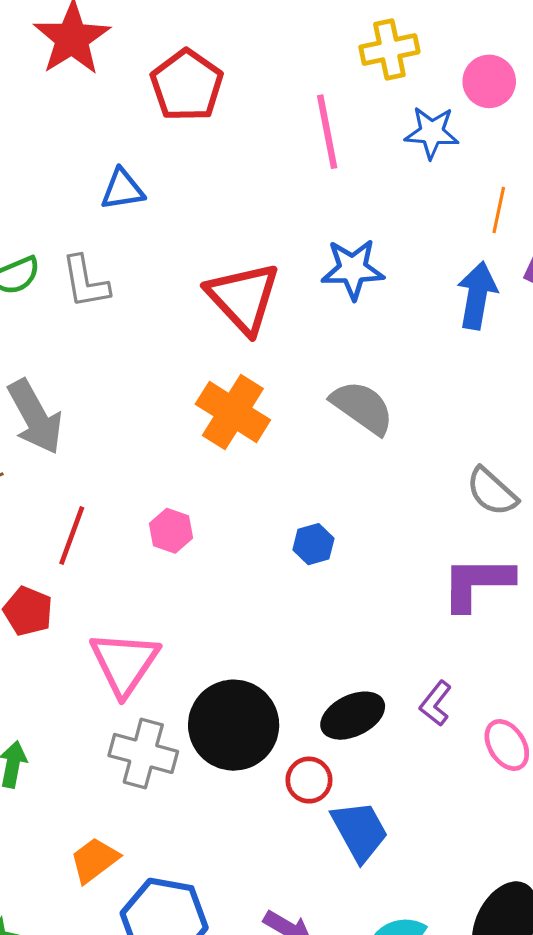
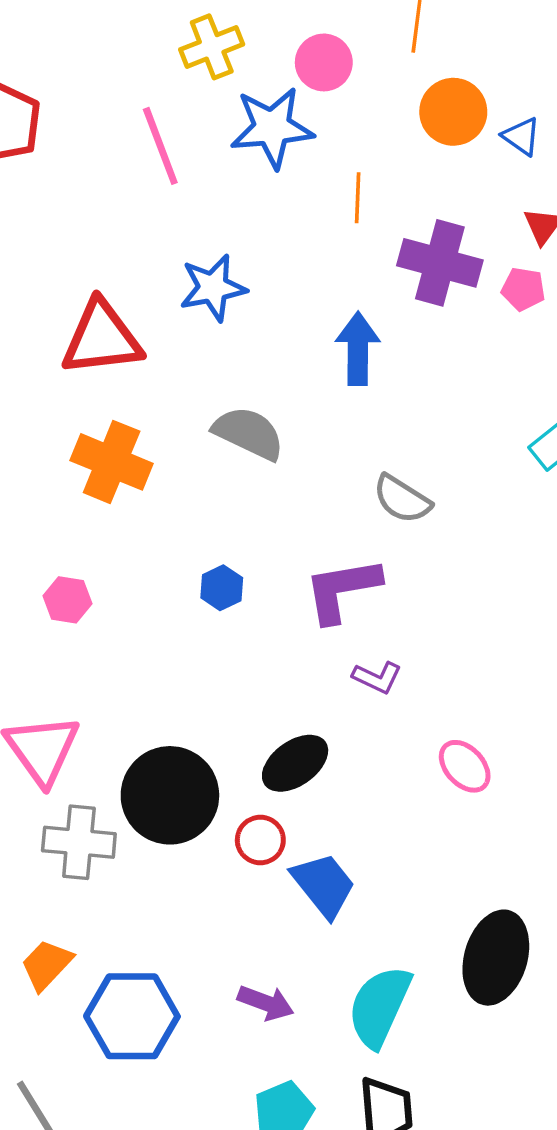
blue star: (432, 133) -> (272, 128), size x1.4
blue arrow: (477, 295) -> (358, 349), moved
red triangle: (243, 298) -> (102, 338), turned -44
purple L-shape: (477, 583) -> (342, 590), moved
purple L-shape: (436, 703) -> (377, 677), moved, turned -93

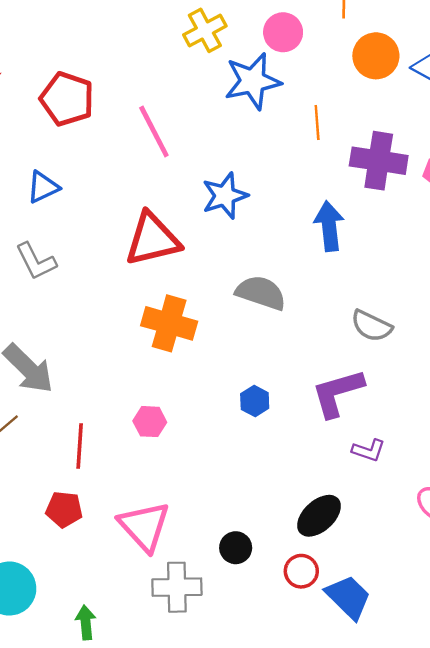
pink line: (160, 146) -> (154, 132), moved
black circle: (170, 795) -> (236, 548), size x0.5

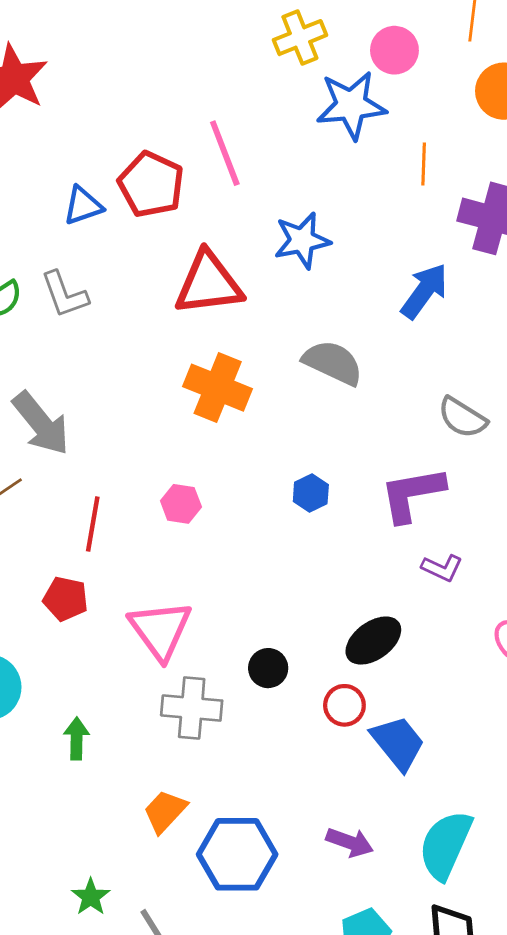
red pentagon: (67, 99) -> (151, 184), moved
blue arrow: (329, 226) -> (424, 291), turned 36

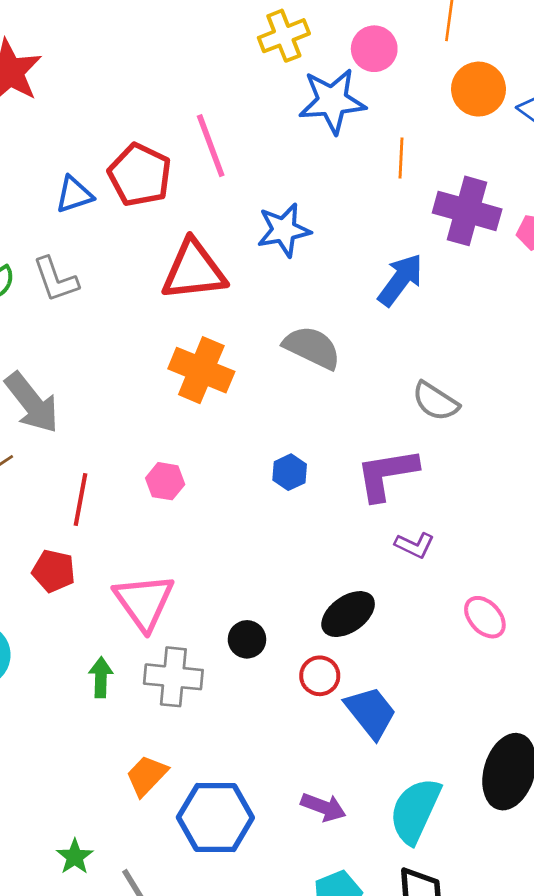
green arrow: (77, 739) -> (101, 677), moved

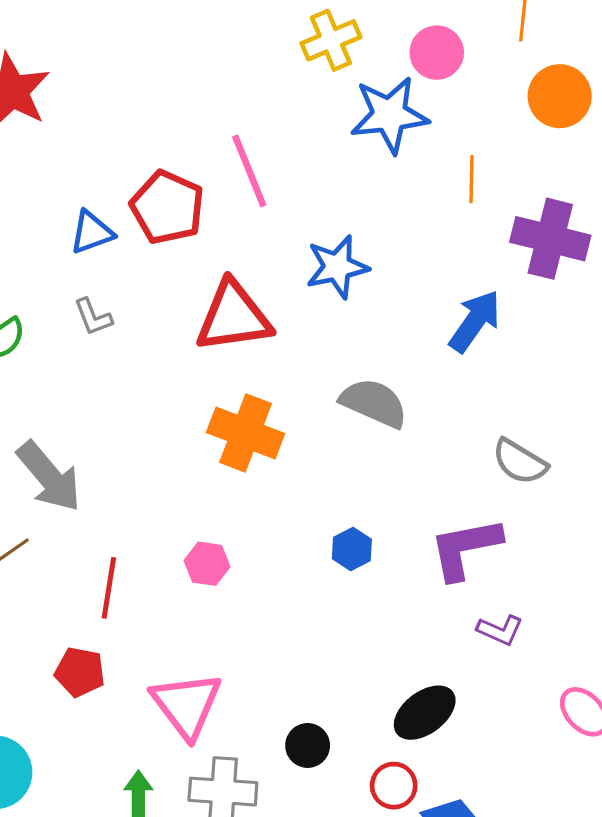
gray L-shape: (56, 279) -> (93, 317), moved, size x0.7

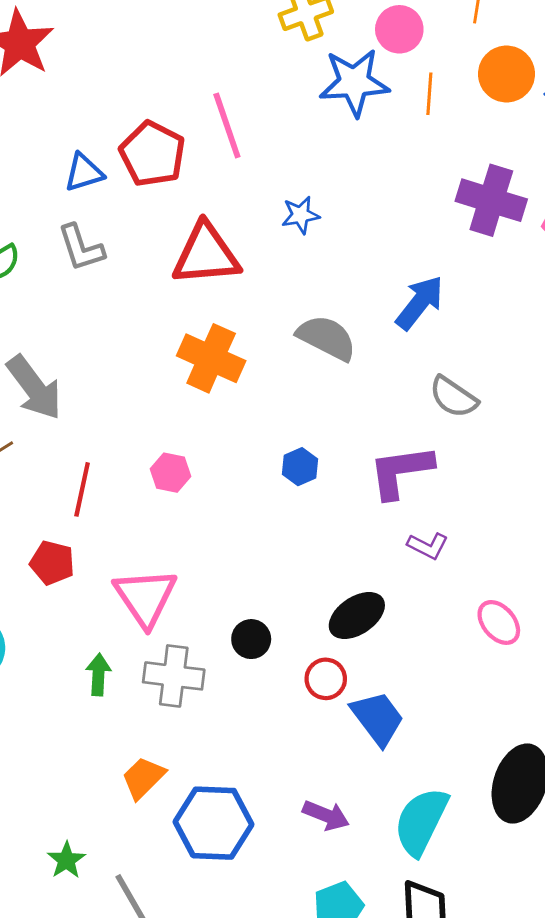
orange line: (472, 179) -> (429, 94), moved
blue star: (337, 267) -> (301, 215), size x0.7
gray L-shape: (93, 317) -> (81, 248), size x1.4
blue arrow: (475, 321) -> (420, 303), moved

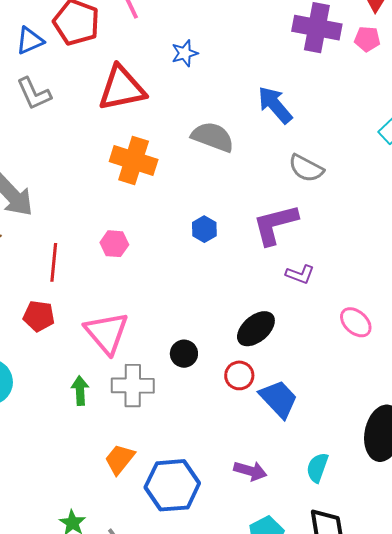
blue arrow: (420, 303) -> (275, 105), turned -72
cyan semicircle: (421, 821) -> (317, 468), size x0.6

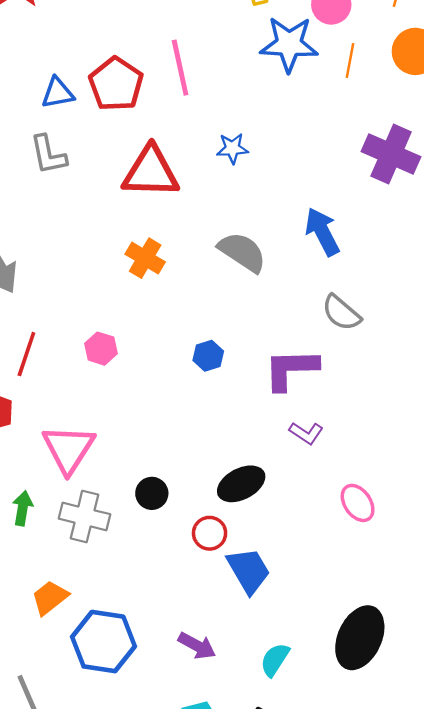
orange cross: (134, 160) -> (145, 258), size x0.7

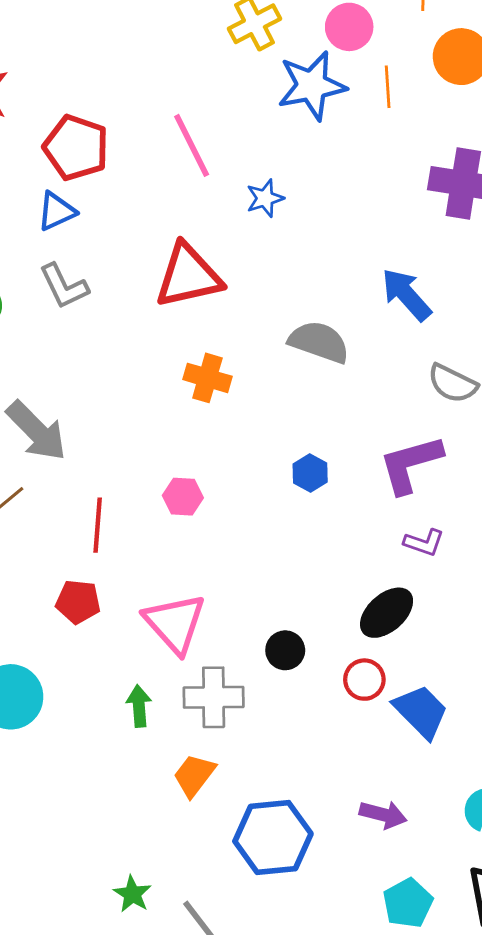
red pentagon: (116, 84) -> (76, 148), moved
blue star: (232, 148) -> (265, 198), moved
purple L-shape: (306, 433) -> (424, 543), moved
orange trapezoid: (50, 598) -> (194, 775), moved

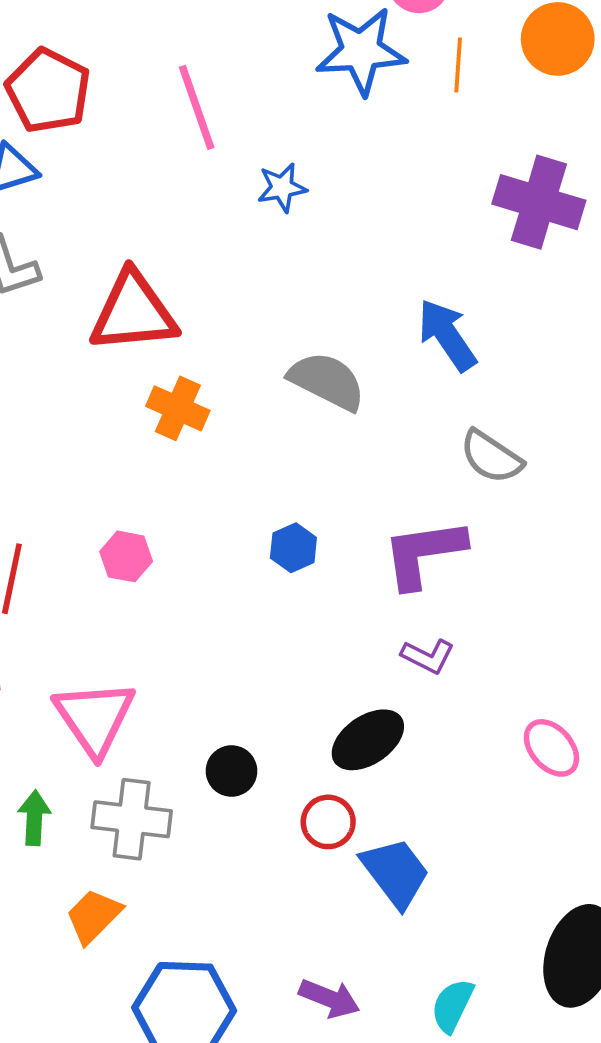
red triangle: (188, 276) -> (133, 312), moved

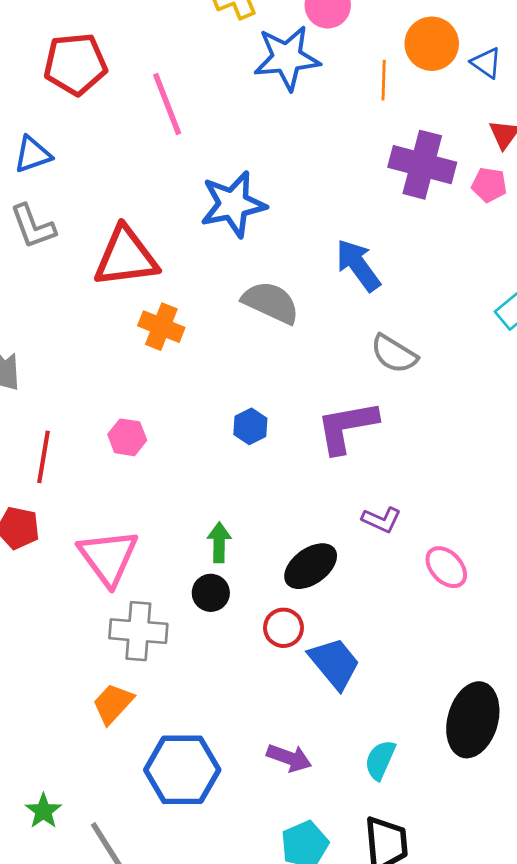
orange line: (458, 65) -> (384, 80), moved
red pentagon: (48, 91) -> (75, 64), moved, turned -30
blue star: (282, 188) -> (233, 204), moved, size x1.8
purple L-shape: (428, 656) -> (381, 520), moved
green arrow: (34, 818) -> (219, 542), moved

